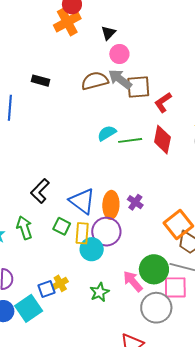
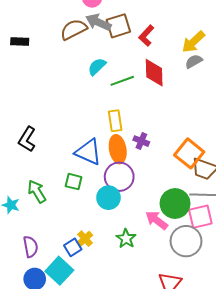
cyan semicircle: (107, 133) -> (97, 67), moved
black L-shape: (40, 191) -> (27, 139), moved
yellow rectangle: (82, 233) -> (115, 121), moved

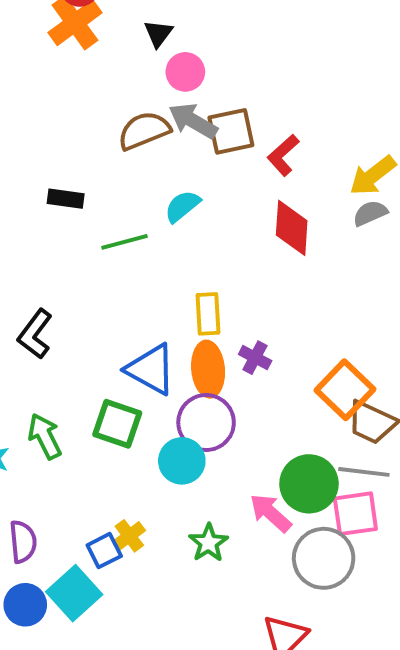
black rectangle: (20, 42) -> (66, 199), moved
green line: (122, 81) -> (124, 242), moved
green square: (74, 182) -> (117, 424), size x1.4

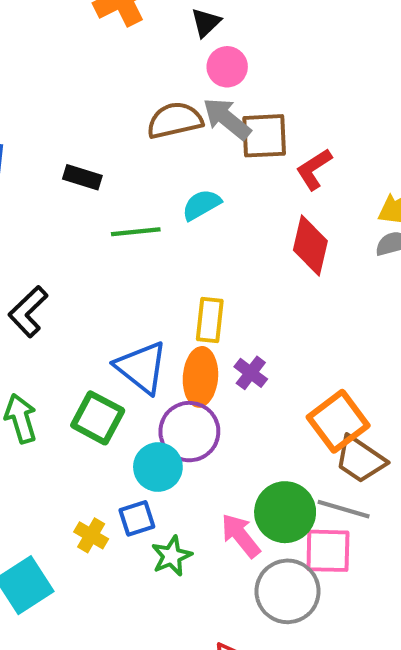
yellow cross: (129, 536) -> (91, 535), turned -32
blue square: (104, 551) -> (137, 518), moved

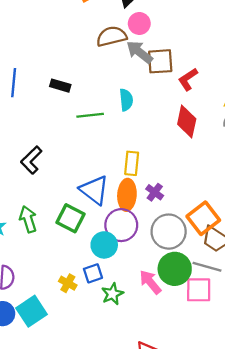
brown semicircle: (175, 120) -> (112, 36), moved
cyan semicircle: (201, 205) -> (126, 100), turned 115
gray circle: (288, 591) -> (169, 232), moved

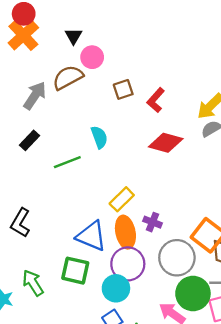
gray arrow: (140, 52) -> (35, 96), moved, turned 100
brown square: (160, 61) -> (123, 89), size x0.7
black rectangle: (60, 86) -> (30, 140), turned -48
red diamond: (187, 121) -> (166, 143), turned -72
yellow rectangle: (132, 163) -> (122, 199), turned 55

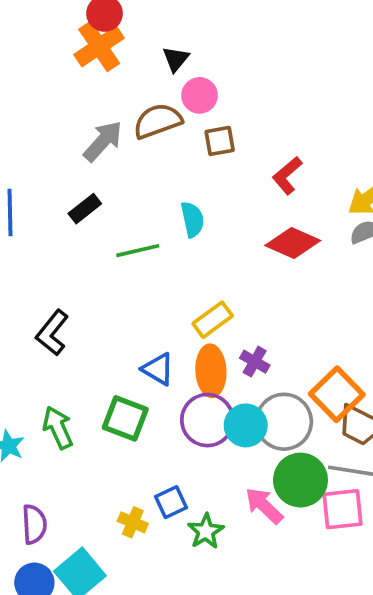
brown square: (123, 89) -> (220, 141), moved
blue triangle: (91, 236) -> (158, 369), size x0.7
cyan circle: (116, 288) -> (246, 425), moved

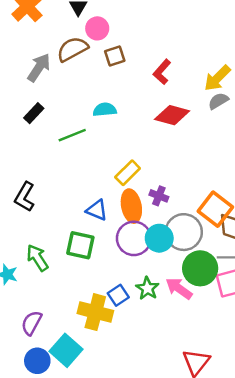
cyan semicircle: (192, 219) -> (105, 110), turned -75
yellow cross: (133, 522) -> (95, 312), size x1.8
purple semicircle: (34, 524) -> (32, 323), turned -140
green star: (206, 531) -> (147, 288), moved

